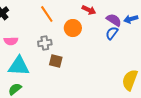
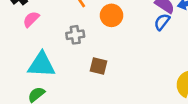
pink semicircle: (11, 41) -> (31, 19), moved, turned 136
brown square: (56, 61) -> (99, 66), moved

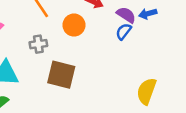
brown square: (99, 66) -> (61, 75), size x1.6

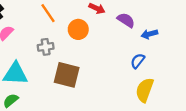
blue arrow: (148, 14) -> (149, 34), moved
blue semicircle: (124, 31) -> (138, 61), moved

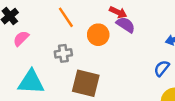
purple semicircle: (126, 20) -> (126, 25), moved

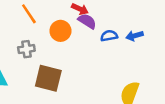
blue semicircle: (162, 68) -> (109, 36), moved, turned 42

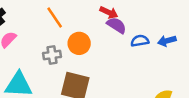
orange circle: (60, 31) -> (79, 43), moved

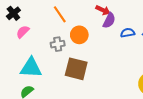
purple semicircle: (117, 25) -> (109, 20), turned 84

